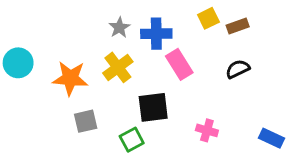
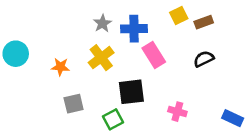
orange star: (70, 78) -> (60, 67), size x0.6

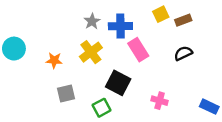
black square: (131, 92) -> (118, 83), turned 35

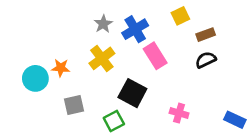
brown rectangle: (183, 20) -> (206, 35), moved
blue cross: (120, 26) -> (135, 29), turned -30
cyan circle: (14, 49) -> (35, 78), moved

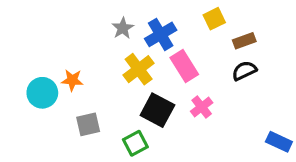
yellow cross: (102, 58) -> (139, 69), moved
pink cross: (179, 113) -> (202, 107), moved, turned 36

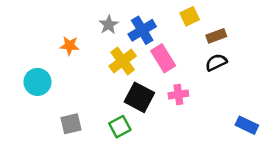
orange star: (72, 80) -> (70, 46), moved
pink cross: (202, 107) -> (178, 94), turned 30
gray square: (88, 124) -> (71, 124), moved

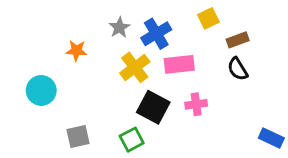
pink rectangle: (163, 58) -> (179, 64), turned -64
black semicircle: (216, 62) -> (238, 69), turned -95

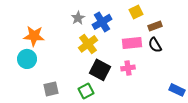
orange star: (76, 51) -> (34, 36), moved, size x1.5
pink rectangle: (179, 64) -> (132, 43), moved

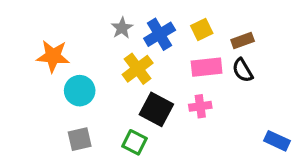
yellow square: (136, 12) -> (202, 30), moved
cyan circle: (27, 59) -> (80, 91), moved
green square: (86, 91) -> (134, 142), turned -35

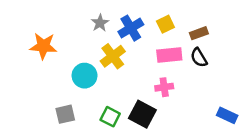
cyan circle: (80, 91) -> (85, 76), moved
black square: (156, 109) -> (142, 114), moved

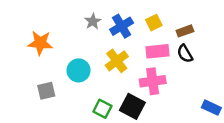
yellow cross: (113, 56) -> (117, 61), moved
pink cross: (164, 87) -> (153, 81), size x1.5
gray square: (65, 114) -> (46, 91), moved

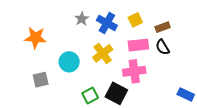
blue cross: (122, 26) -> (107, 23), turned -30
green square: (102, 109) -> (90, 95), turned 35

